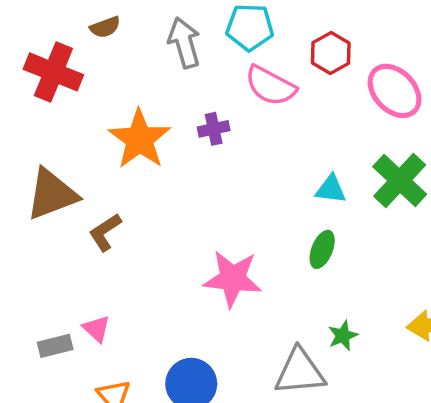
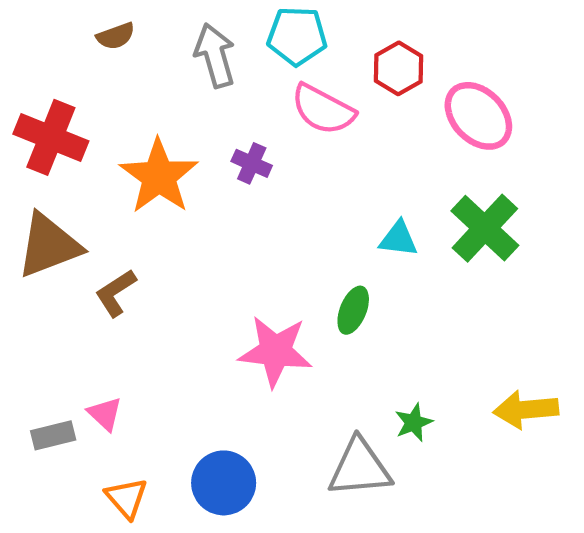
red cross: (53, 72) -> (51, 137), moved
purple cross: (214, 129) -> (252, 163), turned 36
green ellipse: (322, 249) -> (353, 310), moved

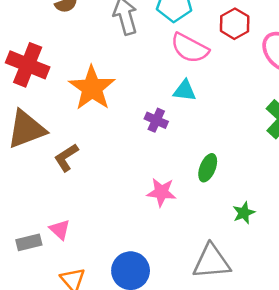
purple cross: (252, 163) -> (156, 120), moved
cyan triangle: (399, 239) -> (185, 91), moved
pink star: (275, 351) -> (161, 192), size x0.7
green star: (414, 422) -> (244, 213), moved

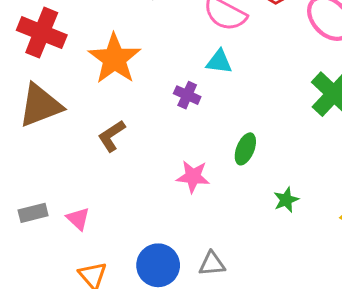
brown L-shape: (66, 157) -> (112, 136), moved
gray rectangle: (29, 242) -> (33, 213), moved
gray triangle: (212, 262) -> (212, 264), moved, size x0.6

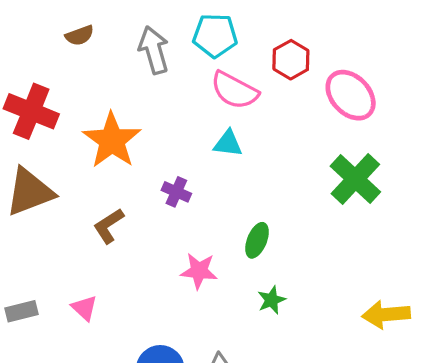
purple cross: (187, 95) -> (176, 192), moved
green star: (286, 200) -> (272, 300), moved
pink triangle: (78, 219) -> (84, 308), moved

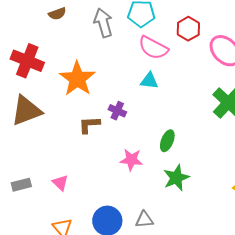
brown L-shape: (109, 226) -> (89, 125), moved, turned 30
green star: (272, 300) -> (176, 178), size x1.5

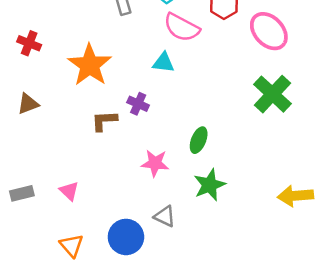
red cross: (27, 61) -> (29, 43), size x0.6
cyan triangle: (149, 81) -> (163, 63), moved
brown triangle: (26, 111) -> (28, 104), size x0.6
gray triangle: (144, 220) -> (165, 216), moved, turned 30

